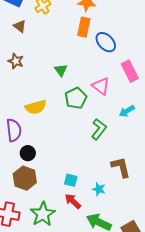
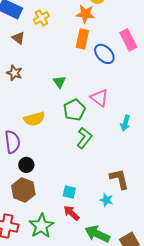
pink rectangle: (130, 71) -> (128, 40), moved
cyan arrow: (127, 111) -> (125, 123), turned -42
green L-shape: (99, 129) -> (84, 138), moved
cyan star: (99, 189) -> (106, 200), moved

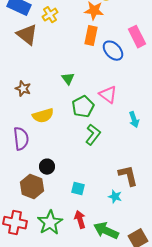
brown triangle: (18, 38) -> (27, 35), size x1.6
brown star: (14, 73) -> (23, 89), moved
cyan arrow: (125, 123) -> (134, 120), turned -35
black circle: (26, 165) -> (47, 167), moved
red arrow: (71, 213) -> (80, 220), moved, turned 30

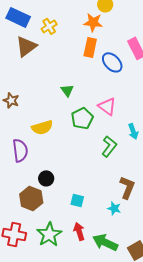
brown triangle: (27, 35) -> (26, 46), turned 45
brown star: (23, 89) -> (11, 100), moved
green L-shape: (93, 135) -> (109, 146), moved
brown L-shape: (128, 176) -> (127, 187), turned 35

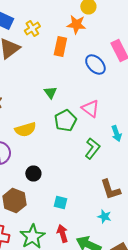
orange rectangle: (90, 47) -> (60, 46), moved
black circle: (46, 178) -> (33, 174), moved
brown L-shape: (127, 187) -> (110, 190), turned 140
cyan star: (114, 208) -> (104, 216), moved

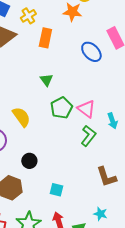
orange rectangle: (60, 46) -> (45, 38), moved
pink triangle: (90, 108) -> (86, 109), moved
yellow semicircle: (25, 130) -> (21, 117), turned -110
cyan star: (104, 216) -> (100, 214), moved

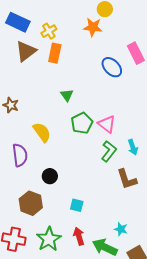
orange rectangle: (45, 38) -> (55, 53), moved
cyan arrow: (112, 121) -> (133, 147), moved
brown L-shape: (106, 177) -> (127, 179), moved

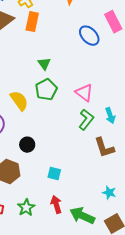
green pentagon: (82, 123) -> (46, 90), moved
cyan star: (121, 229) -> (109, 193), moved
green star: (49, 239) -> (26, 208), size x0.7

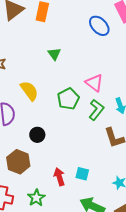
green pentagon: (46, 90) -> (68, 99), moved
cyan square: (54, 174) -> (82, 174), moved
red arrow: (56, 205) -> (59, 177), moved

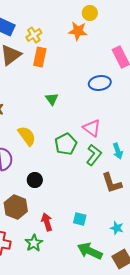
blue ellipse: (99, 26) -> (100, 83), moved, turned -55
red arrow: (59, 177) -> (47, 222), moved

